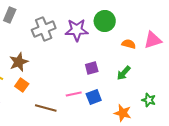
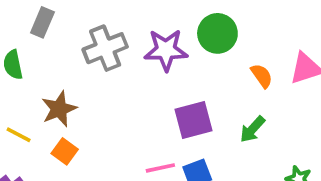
orange semicircle: (129, 44) -> (262, 76), turned 40
purple square: (92, 68) -> (194, 120), size x1.5

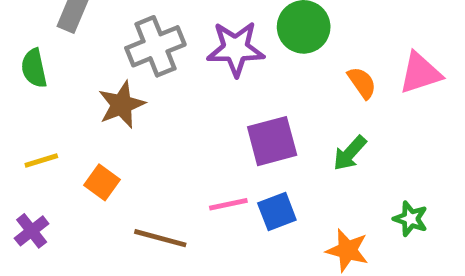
brown star: (59, 109) -> (121, 105), moved
yellow line: (19, 135) -> (41, 160), turned -45

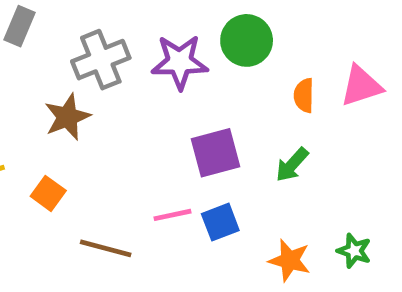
orange semicircle: (362, 83) -> (304, 95), turned -144
green star: (410, 219) -> (354, 251), moved

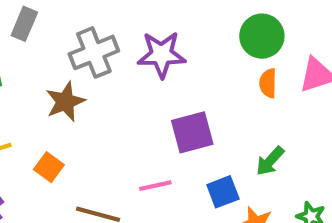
green circle: (247, 40) -> (262, 36), moved
green arrow: (292, 165) -> (270, 161), moved
blue square: (220, 222) -> (223, 192), moved

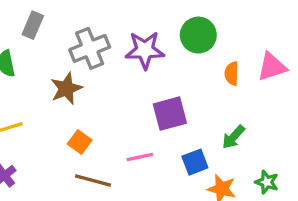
green circle: (262, 36) -> (198, 35), moved
orange square: (49, 167) -> (80, 142), moved

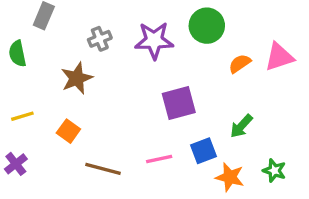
gray cross: (90, 48) -> (100, 39), size x0.6
orange semicircle: (232, 73) -> (240, 64), turned 55
orange square: (80, 142) -> (68, 131), moved
pink line: (140, 157) -> (159, 159), moved

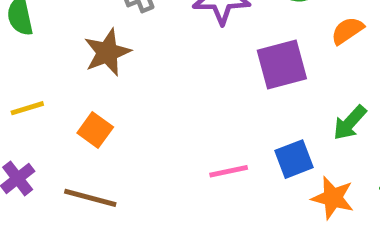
purple square: (179, 103) -> (282, 65), moved
brown line: (103, 169) -> (90, 198), moved

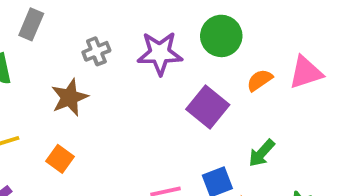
purple square: (282, 65) -> (208, 107), turned -36

